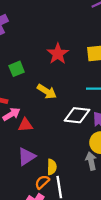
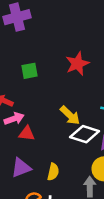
yellow arrow: (47, 91) -> (70, 115), moved
yellow semicircle: (52, 167) -> (53, 172), moved

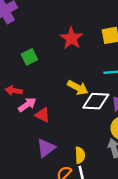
red triangle: (27, 133) -> (43, 115), turned 35
yellow semicircle: (53, 172) -> (80, 155), moved

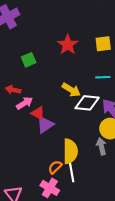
purple triangle: (46, 148) -> (45, 125), moved
yellow semicircle: (80, 155) -> (70, 151), size x1.6

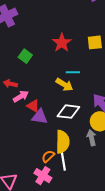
green square: (29, 60) -> (25, 56), turned -32
cyan line: (103, 77) -> (73, 72), moved
white diamond: (87, 103) -> (68, 112), moved
purple triangle: (45, 125) -> (40, 117), turned 42

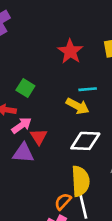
green square: (25, 56) -> (25, 88), moved
red triangle: (33, 106) -> (39, 137), turned 32
purple triangle: (40, 117) -> (23, 153), moved

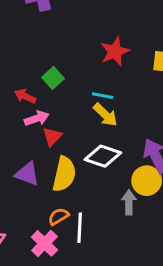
cyan line: (88, 89) -> (103, 96), moved
purple triangle: (23, 153) -> (27, 174), moved
yellow semicircle: (80, 181) -> (64, 174), moved

